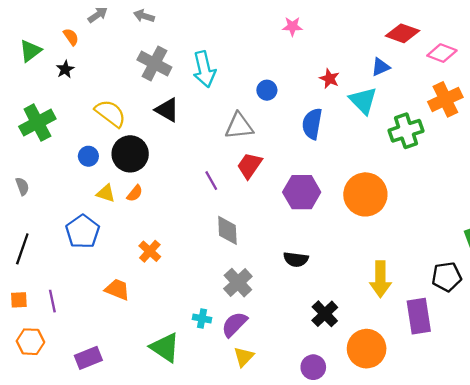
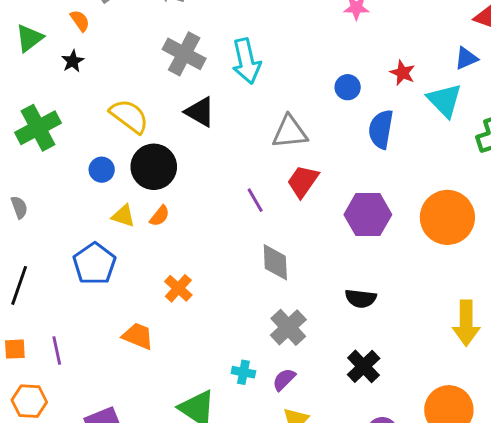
blue circle: (267, 90) -> (348, 87), moved
black cross: (325, 314) -> (364, 366), moved
purple semicircle: (234, 324) -> (284, 379), size x0.7

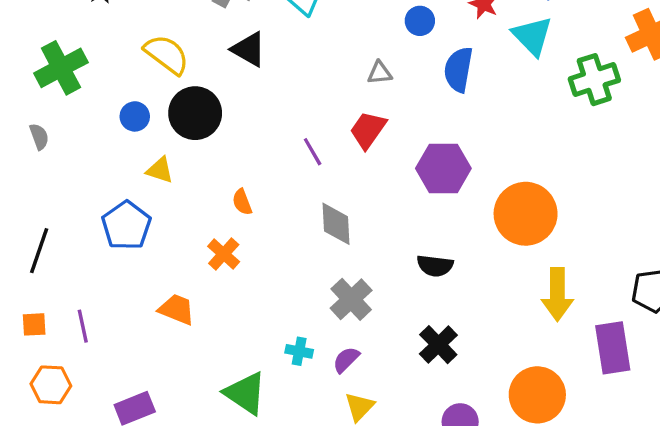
gray triangle: (290, 132) -> (380, 73), moved, size x0.6
gray semicircle: (19, 207) -> (39, 137), moved
orange semicircle: (160, 216) -> (242, 202), moved, turned 120
orange circle: (447, 217) -> (526, 214), moved

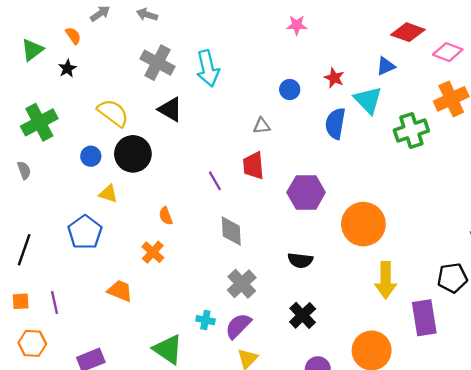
blue semicircle: (458, 69) -> (335, 123), moved
red trapezoid: (368, 130) -> (253, 166), turned -40
purple semicircle: (346, 360) -> (238, 326), size x1.4

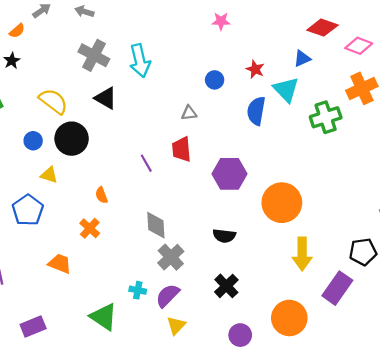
orange semicircle: (73, 36) -> (17, 31), turned 84
gray diamond: (231, 231) -> (156, 225), moved
purple rectangle: (424, 318) -> (337, 288), turned 44

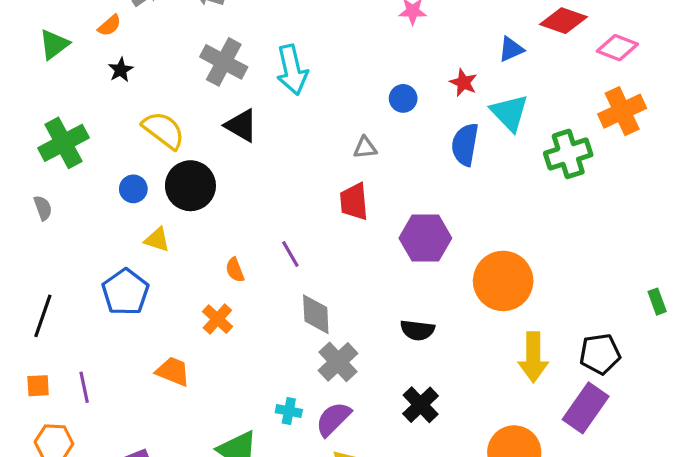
blue triangle: (302, 59) -> (511, 49), moved
black star: (12, 61) -> (121, 70), moved
purple line: (146, 163) -> (290, 254), moved
black pentagon: (363, 252) -> (600, 354), moved

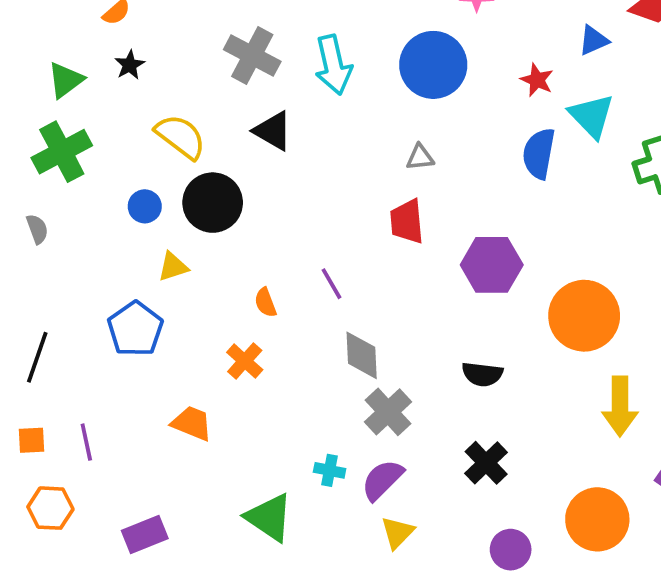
green triangle: (54, 44) -> (66, 80), moved
blue circle: (403, 98) -> (433, 65), moved, size x2.0
yellow triangle: (157, 240) -> (173, 267), turned -36

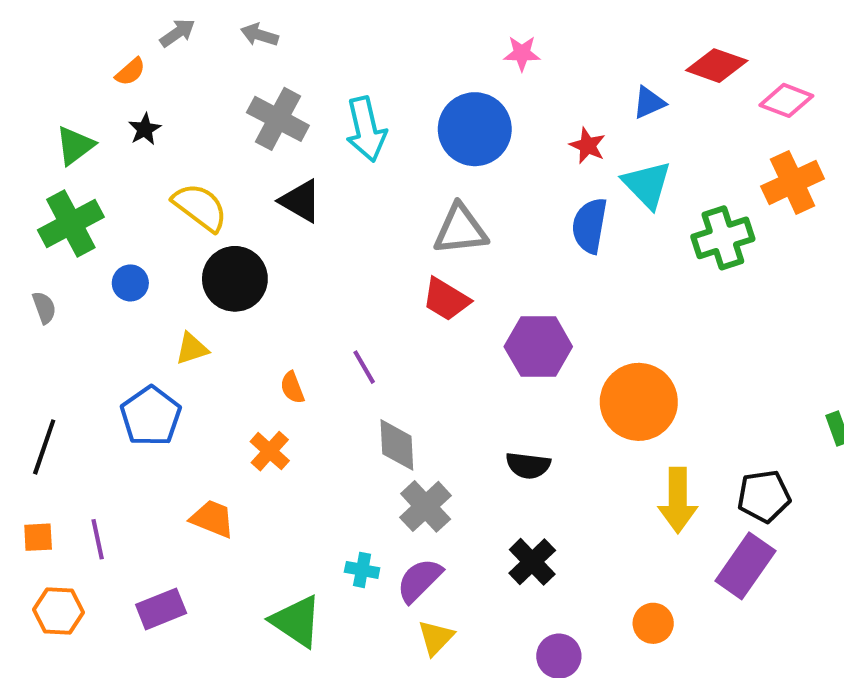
gray triangle: (420, 157) -> (460, 230), size x1.8
blue circle: (145, 206) -> (130, 283), moved
red trapezoid: (407, 221) -> (446, 299), turned -54
orange circle: (597, 519) -> (653, 623), size x0.6
purple rectangle: (145, 534) -> (161, 609), moved

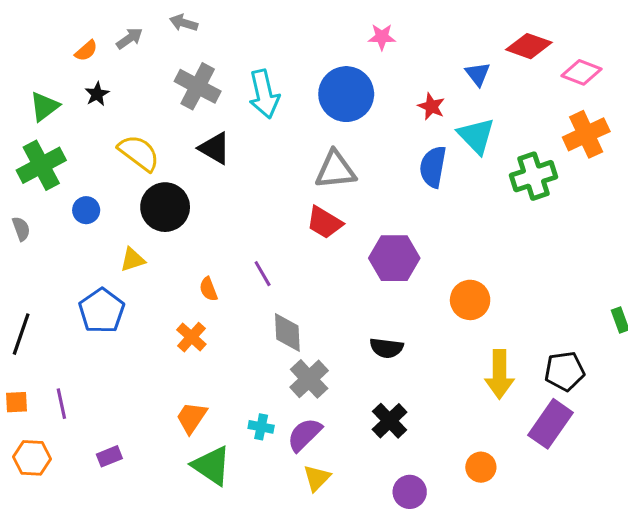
gray arrow: (177, 33) -> (129, 38), moved
blue triangle: (649, 103) -> (478, 74), turned -44
orange circle: (639, 402) -> (470, 300), size x0.7
orange trapezoid: (212, 519) -> (191, 418), moved, turned -78
purple rectangle: (161, 609) -> (109, 456), size x0.7

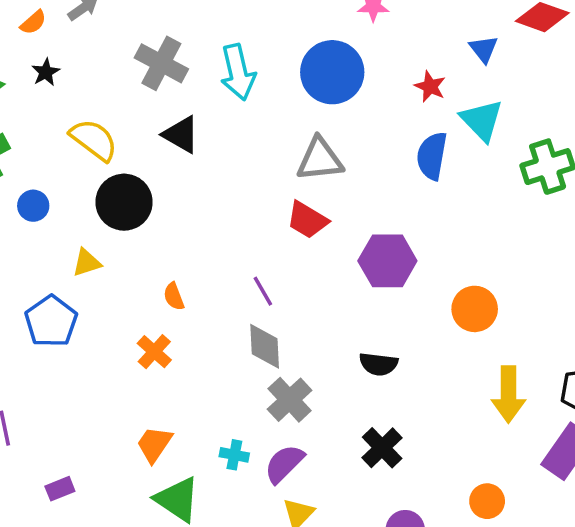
purple line: (263, 274) -> (263, 291), moved

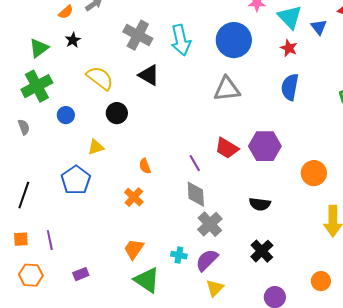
cyan triangle: (482, 120) -> (290, 17), moved
black circle: (124, 202) -> (117, 113), size x0.7
red trapezoid: (307, 220) -> (227, 148), moved

